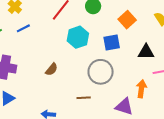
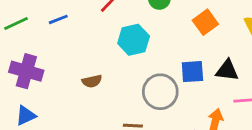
blue square: (112, 43) -> (192, 72), moved
brown semicircle: (52, 69) -> (92, 81), turned 32

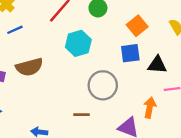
blue square: (192, 72) -> (130, 53), moved
brown semicircle: (92, 81) -> (29, 67), moved, size x1.6

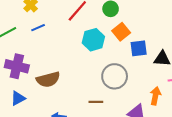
orange square: (137, 26) -> (121, 32), moved
brown semicircle: (29, 67) -> (48, 79), moved

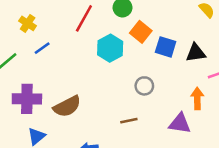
blue square: (139, 48) -> (166, 47), turned 36
gray circle: (115, 76) -> (144, 86), size x0.6

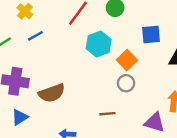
orange square: (141, 32) -> (127, 60), moved
blue square: (166, 47) -> (151, 35), moved, turned -30

